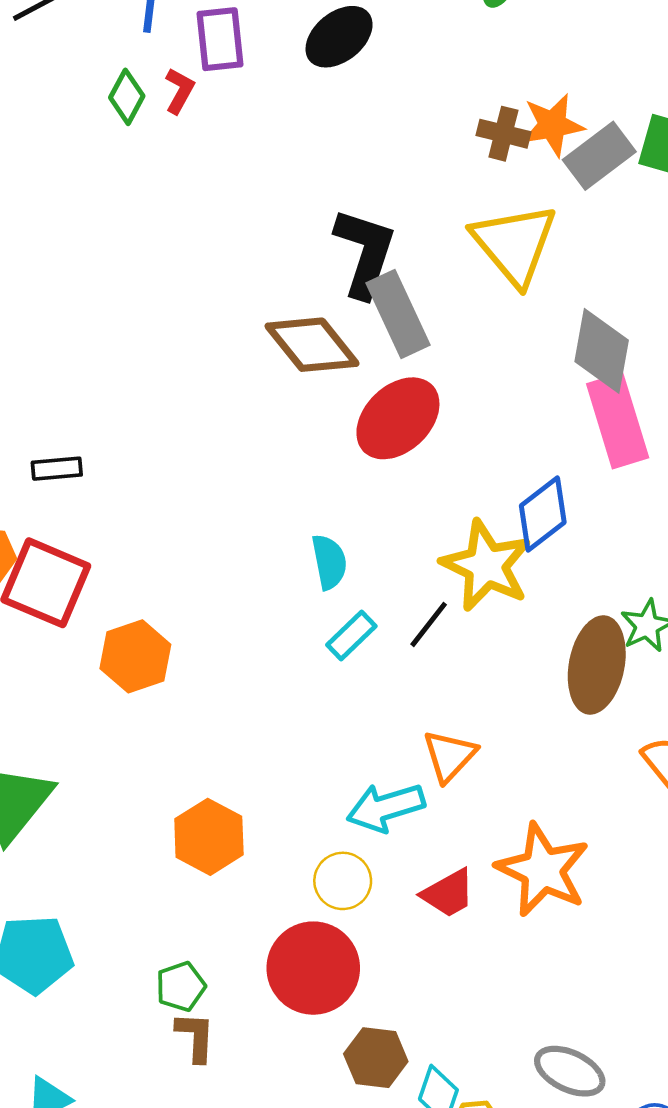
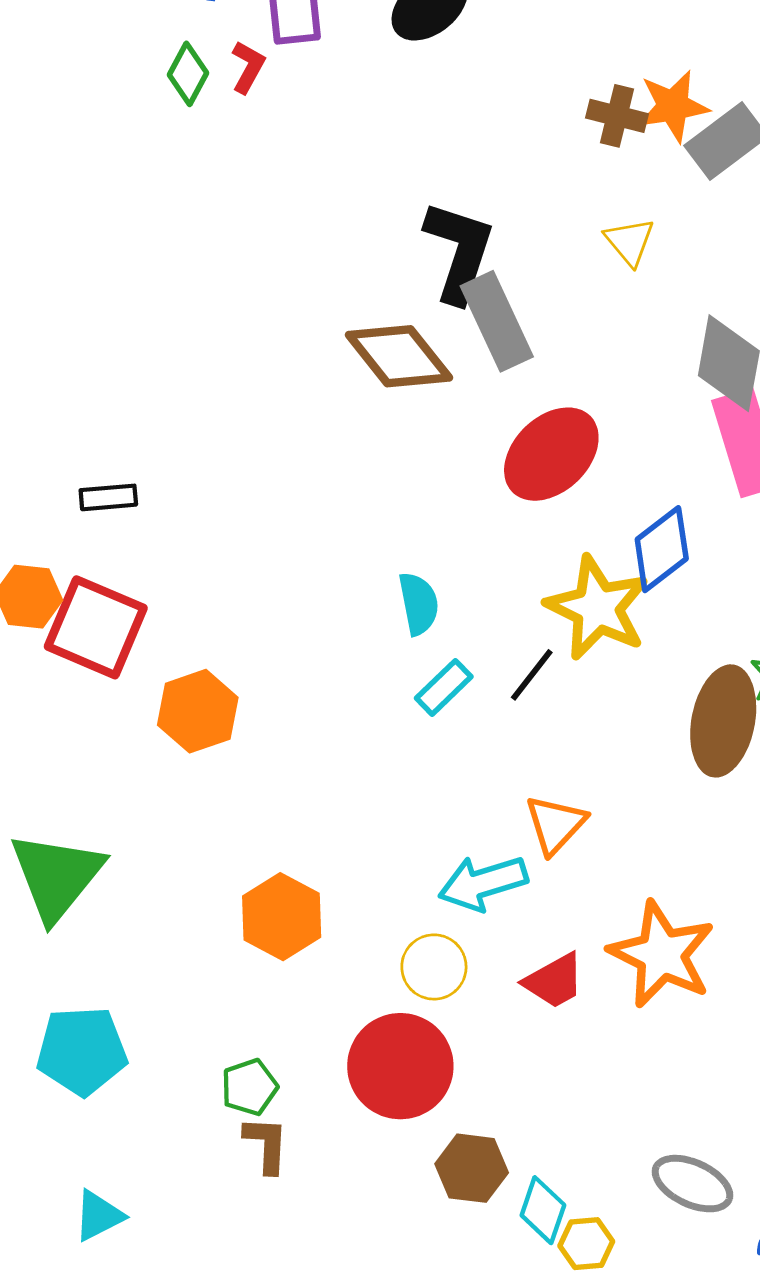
yellow triangle: (514, 244) -> (630, 242), size x0.5
red ellipse: (398, 418) -> (551, 454), moved

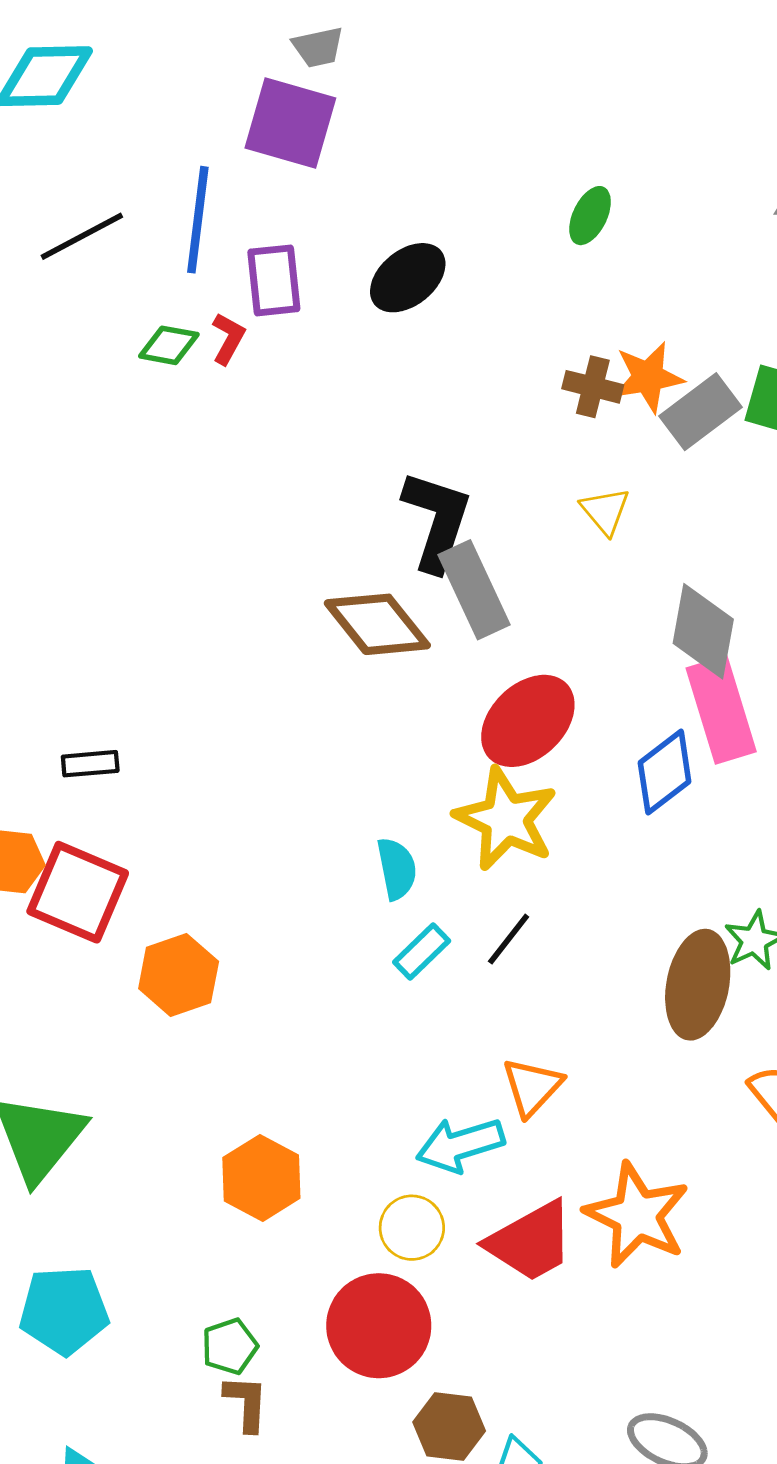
green diamond: (188, 74) -> (169, 345), turned 72
blue diamond: (662, 549) -> (665, 772), moved
yellow star: (597, 608) -> (506, 819), moved
red trapezoid: (554, 981) -> (531, 1241), size x1.5

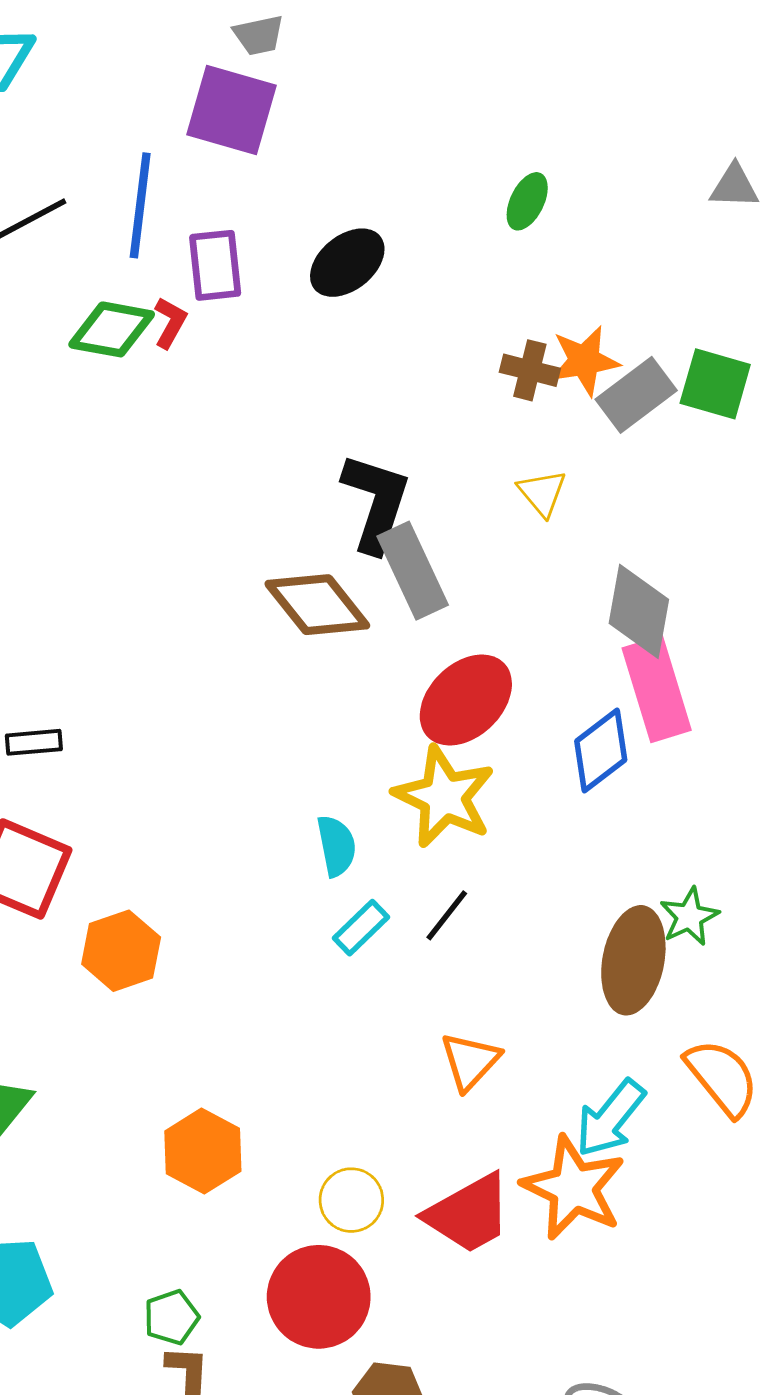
green diamond: (169, 345) -> (112, 329), size x1.4
cyan arrow: (460, 1145) -> (610, 1118), moved, turned -34

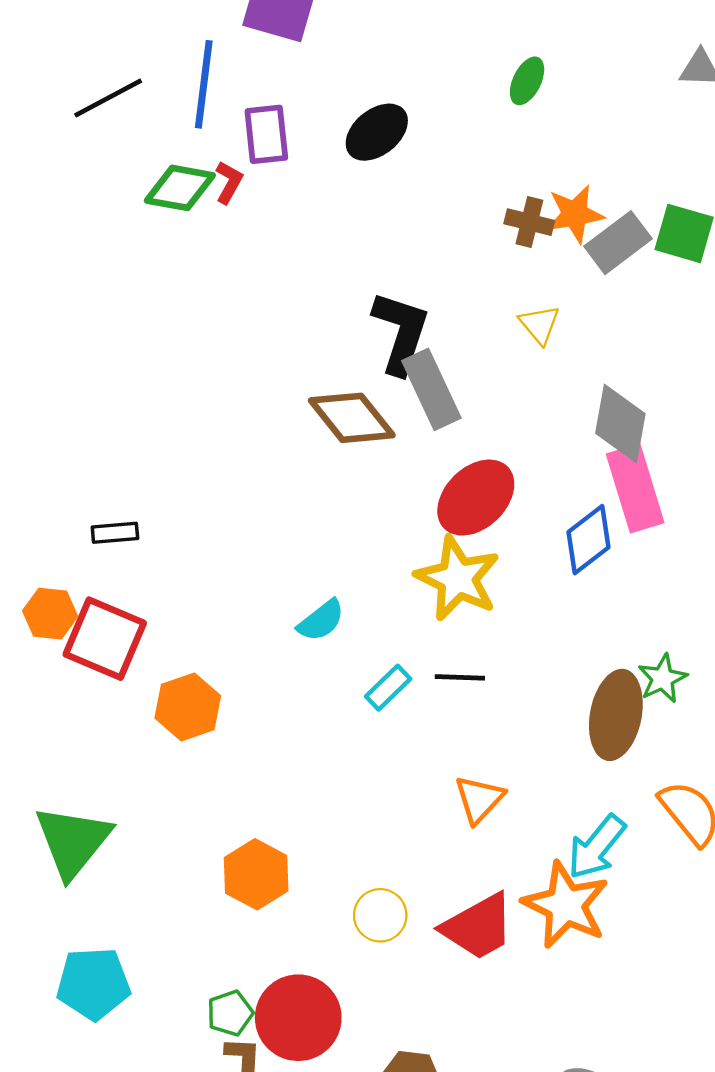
cyan semicircle: (336, 846) -> (321, 620), moved, turned 63
black line: (447, 915) -> (460, 677), turned 54
red circle: (319, 1297) -> (298, 1018), moved

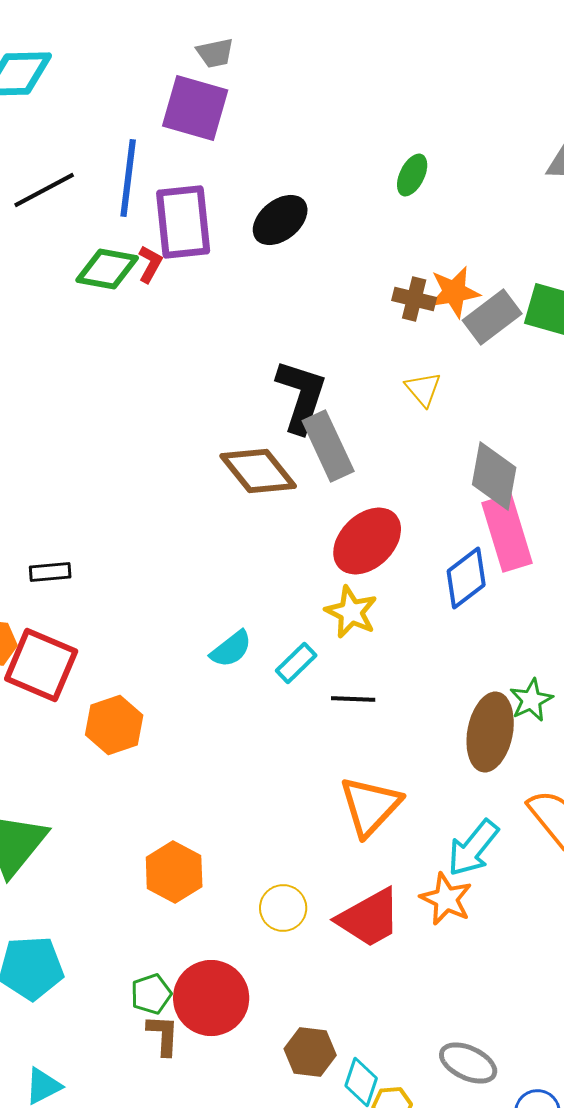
purple rectangle: (266, 134) -> (183, 222), size x1.4
yellow star: (458, 578) -> (351, 612), size x0.7
cyan rectangle: (388, 688) -> (296, 663), moved
orange triangle: (479, 799) -> (370, 806), size x1.4
orange star: (566, 905) -> (446, 899), size x0.7

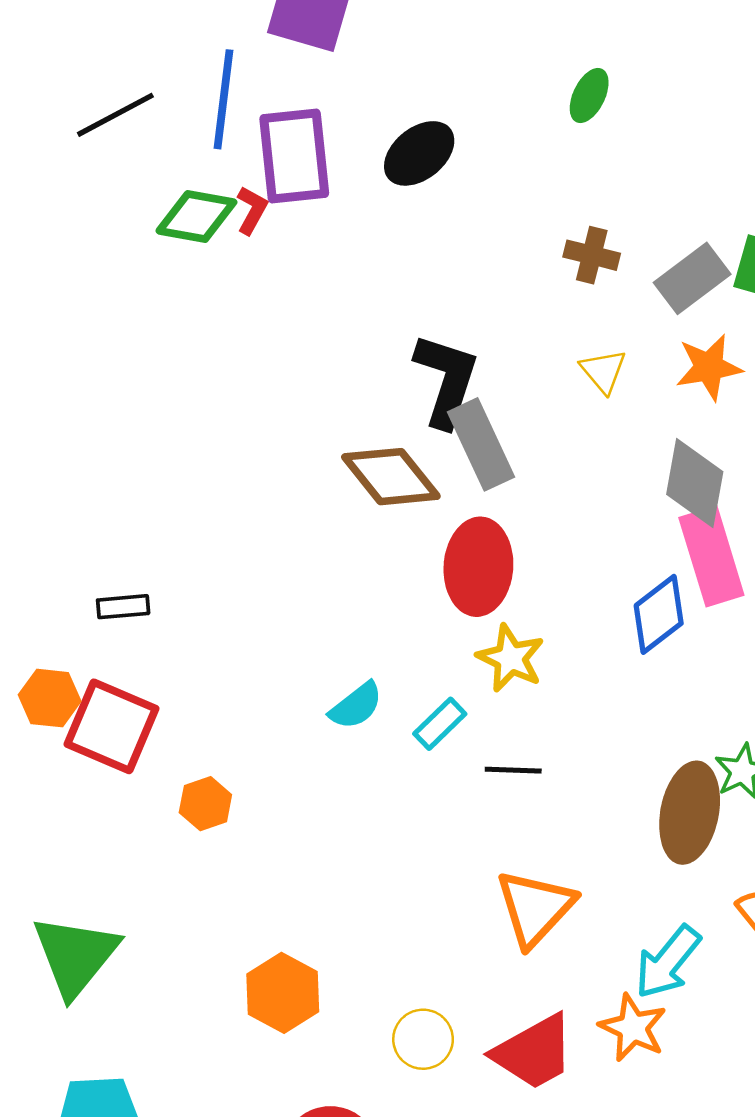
orange star: (454, 292) -> (709, 367), moved
red ellipse: (367, 541) -> (478, 567), moved, turned -42
orange hexagon: (114, 725) -> (205, 804), size x0.7

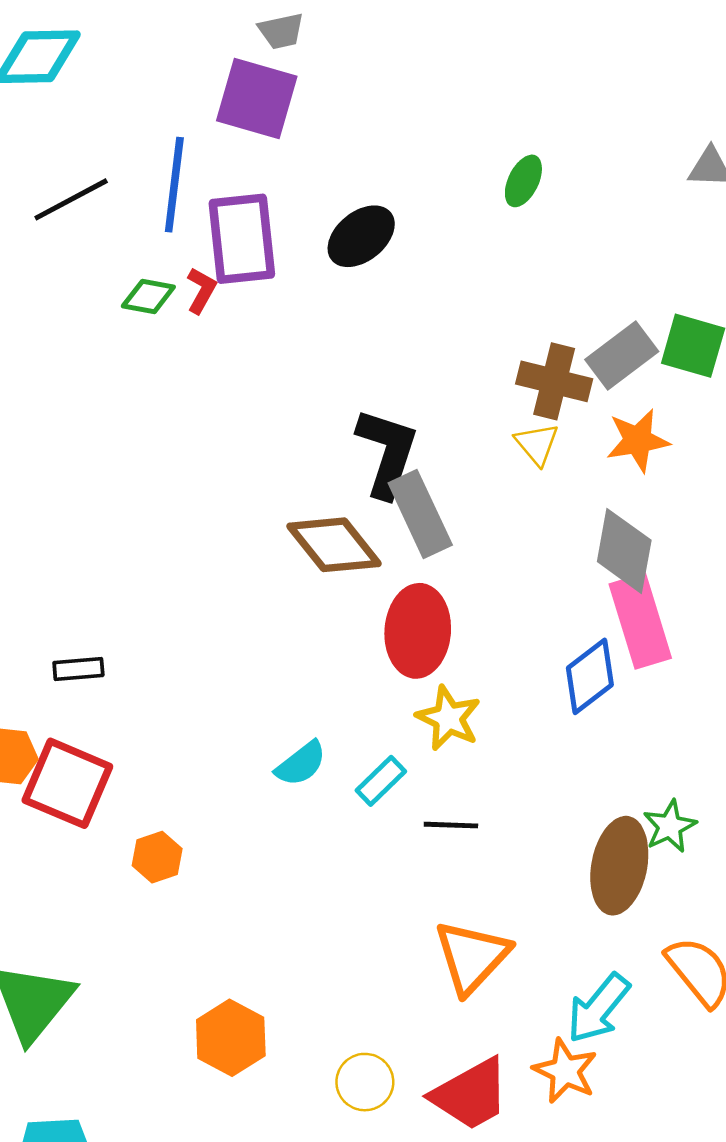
green diamond: (196, 217) -> (148, 296), size x0.7
brown cross: (592, 255) -> (554, 381), moved, size x1.4

